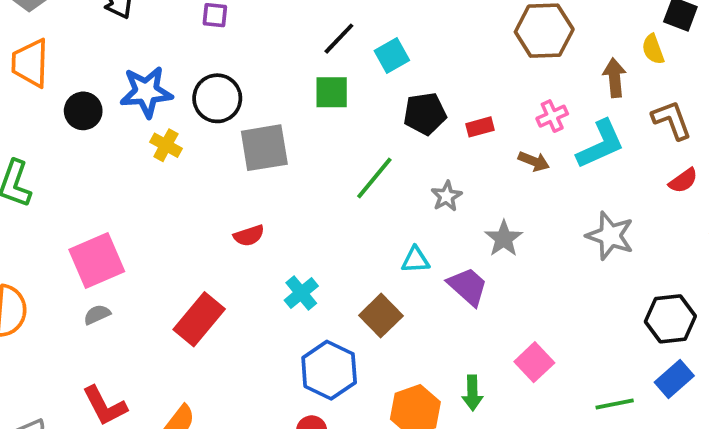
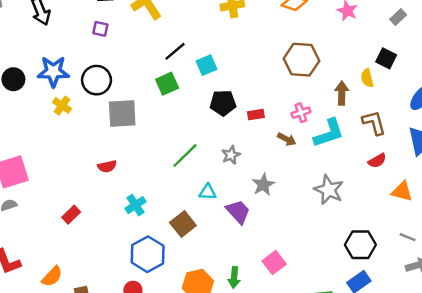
green square: (332, 92) -> (167, 84), turned -30
green line: (374, 178) -> (185, 156), moved
red rectangle: (199, 319) -> (71, 215), size x0.6

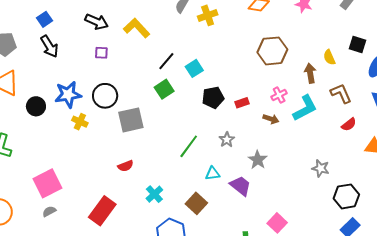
black square: (386, 58) -> (357, 45), moved
gray star: (329, 190) -> (321, 168), moved, size x0.7
red rectangle: (71, 215) -> (102, 211), size x1.8

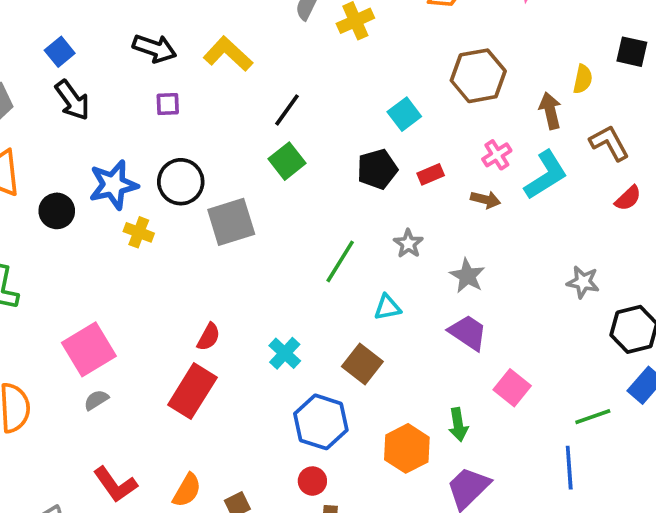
yellow semicircle: (329, 57) -> (583, 79), turned -140
cyan square: (194, 68) -> (404, 114), moved
red semicircle: (126, 166) -> (209, 337), moved, turned -35
purple trapezoid: (240, 186) -> (468, 332), moved

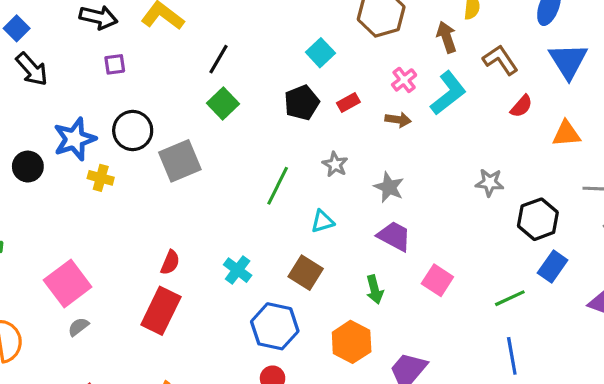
green arrow: (458, 425) -> (375, 290), moved
blue line: (569, 468) -> (512, 356), moved

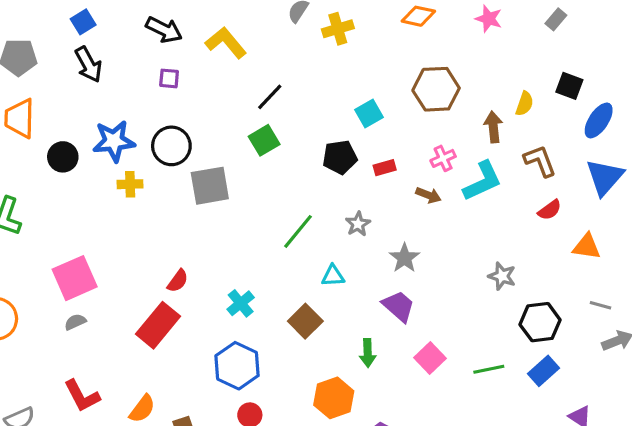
yellow cross: (101, 178) -> (130, 184), turned -30
green line: (510, 298) -> (489, 369), moved
blue hexagon: (275, 326) -> (237, 366), moved

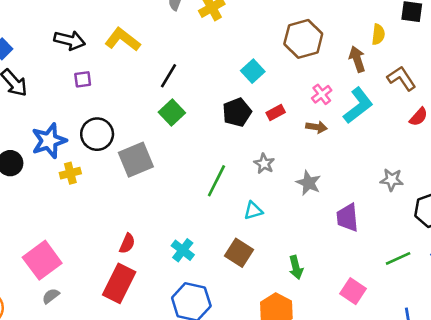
purple trapezoid: (399, 306) -> (347, 218), moved, turned -124
pink square: (430, 358) -> (353, 291), moved

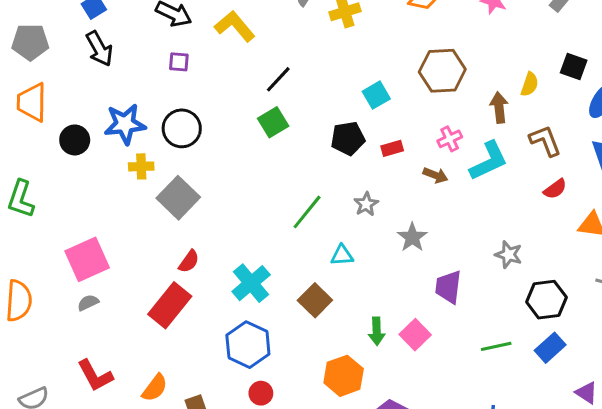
gray square: (136, 160) -> (178, 198), moved, turned -36
cyan cross: (183, 250) -> (251, 283), size x1.4
pink square: (353, 291) -> (415, 335), moved

